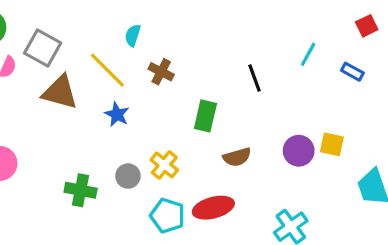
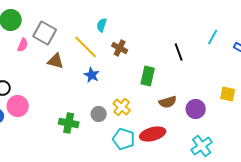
brown triangle: (60, 92) -> (56, 61), size x0.7
purple circle: (299, 151) -> (196, 109), moved

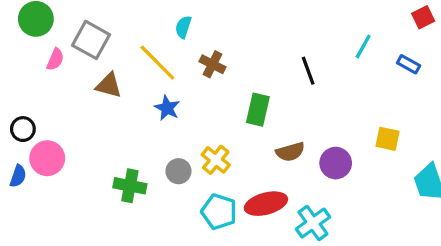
cyan cross: (202, 146) -> (313, 223), moved

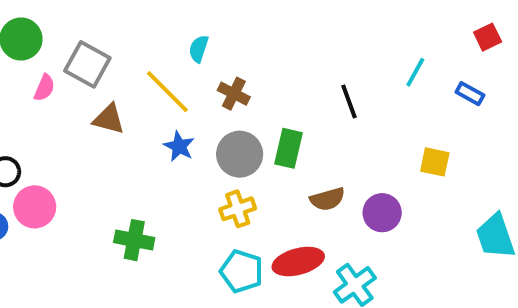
yellow square: (387, 139) -> (435, 162), moved
yellow cross: (216, 160) -> (238, 209), turned 32
gray circle: (178, 171) -> (240, 154), moved, size x1.5

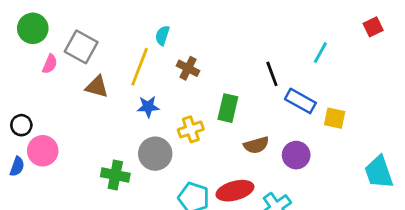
yellow line: (167, 92) -> (140, 67), turned 66
blue rectangle: (470, 94) -> (300, 101), moved, size x1.5
blue star: (179, 146) -> (148, 107), turned -30
gray circle: (240, 154) -> (155, 154), moved
yellow cross: (238, 209) -> (191, 129), moved

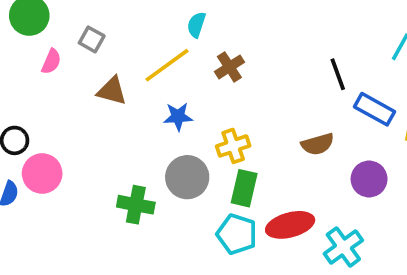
gray square: (81, 47) -> (92, 39), size x0.6
yellow line: (140, 67) -> (167, 65), turned 33
brown cross: (188, 68) -> (229, 67), turned 30
green rectangle: (228, 108) -> (244, 188), moved
brown semicircle: (256, 145) -> (318, 144), moved

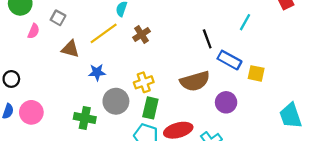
blue star: (178, 117) -> (97, 72), moved
brown semicircle: (318, 144) -> (195, 81), size x1.5
pink circle: (42, 173) -> (31, 112), moved

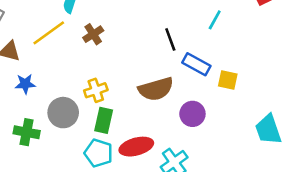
blue star: (97, 72) -> (25, 84), moved

